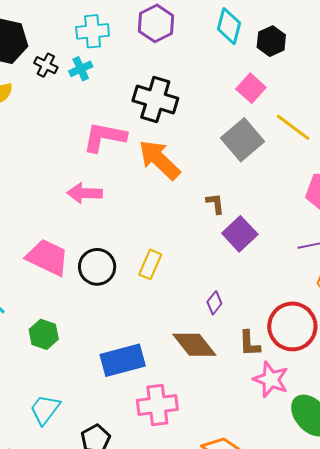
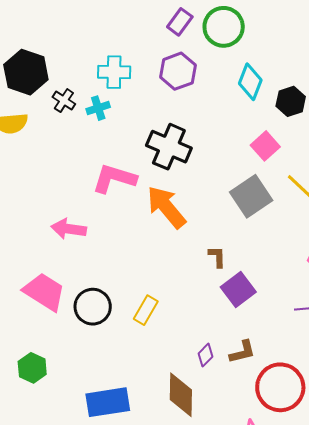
pink arrow: (85, 193) -> (69, 229), moved
brown L-shape: (249, 343) -> (242, 352), moved, turned -108
brown diamond: (194, 345) -> (181, 395), turned 33

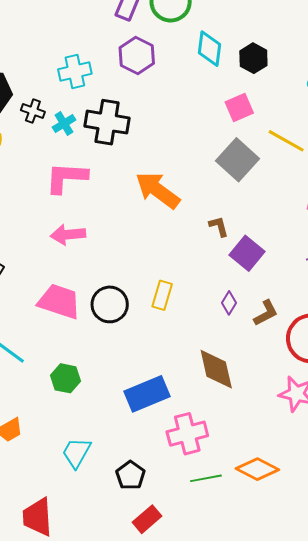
cyan cross: (98, 108) -> (64, 124), moved
pink square: (265, 146) -> (239, 107), turned 32
black cross: (169, 147) -> (107, 122), moved
pink L-shape: (114, 178) -> (66, 178), moved
purple diamond: (205, 355) -> (229, 303), moved

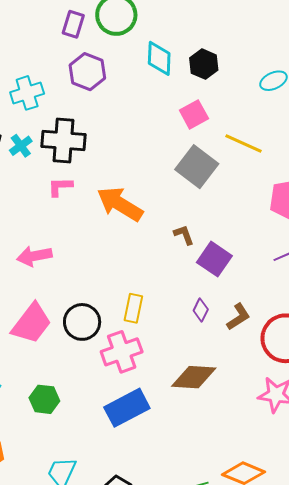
pink L-shape: (66, 178) -> (60, 187), moved, size x0.6
pink trapezoid: (59, 302) -> (32, 323), turned 114
brown diamond: (216, 369) -> (194, 377), turned -69
pink cross: (187, 434) -> (122, 352), moved

